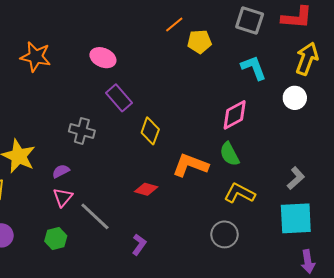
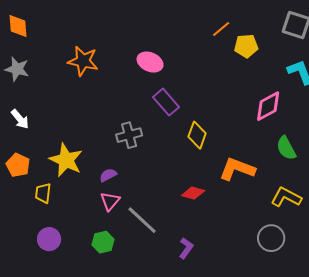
pink diamond: (235, 115) -> (268, 106), moved
gray cross: (82, 131) -> (129, 135), turned -30
green semicircle: (230, 154) -> (286, 148), moved

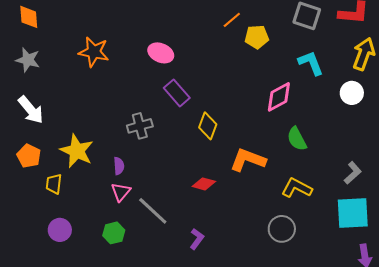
white arrow: (20, 119) -> (31, 110), size x1.4
purple semicircle: (108, 175) -> (119, 166), turned 114

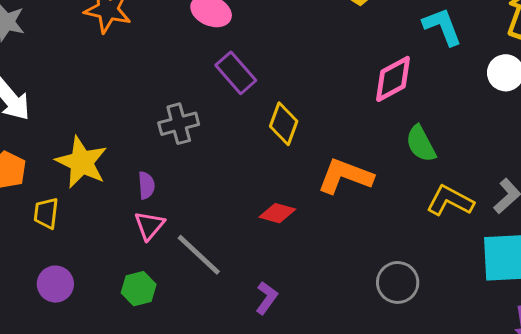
yellow L-shape: (297, 188) -> (450, 201), moved

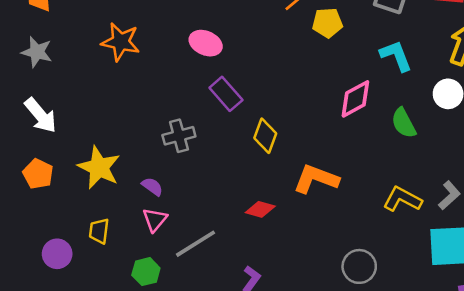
green semicircle: (421, 144) -> (404, 123), moved
purple semicircle: (146, 185) -> (152, 187), turned -50
yellow trapezoid: (46, 213) -> (99, 231), moved
gray line: (199, 255) -> (195, 244), turned -75
purple circle: (55, 284) -> (57, 254), moved

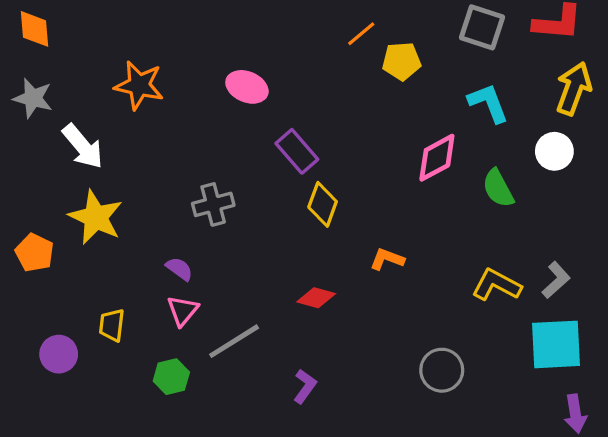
purple rectangle: (226, 94) -> (297, 151), moved
white arrow: (41, 115) -> (83, 146), moved
yellow star: (99, 167) -> (96, 217), moved
orange L-shape: (316, 179) -> (387, 259), size x0.6

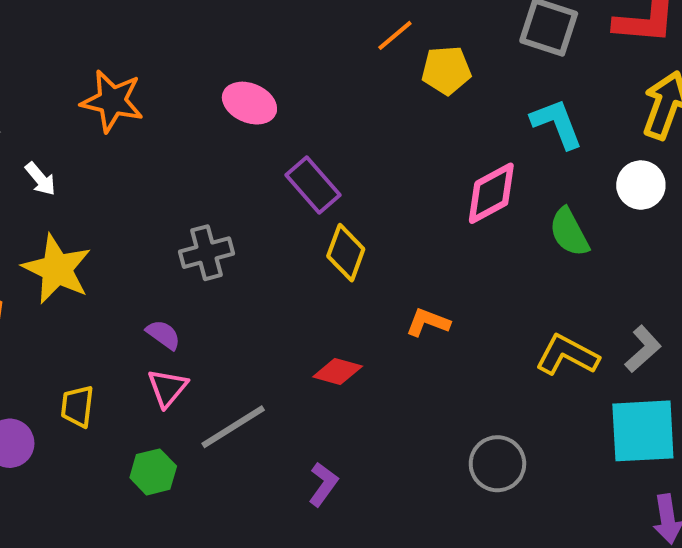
white arrow: (83, 146) -> (40, 179), size x0.6

